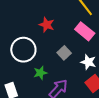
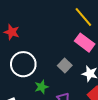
red star: (47, 25) -> (12, 32), moved

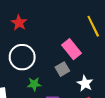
pink rectangle: (85, 43) -> (71, 49), moved

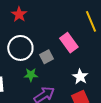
gray square: (62, 69) -> (47, 57), moved

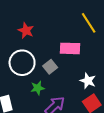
red star: (19, 14) -> (26, 31), moved
pink rectangle: (69, 43) -> (70, 48), turned -42

